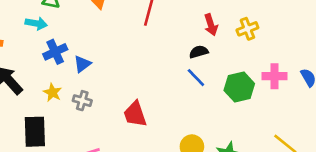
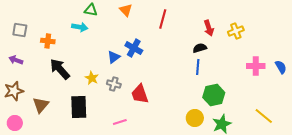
blue cross: (55, 52) -> (134, 48), moved, turned -36
blue line: (196, 78) -> (198, 67), turned 49
green hexagon: (239, 87) -> (214, 95), moved
red trapezoid: (135, 114) -> (140, 94), moved

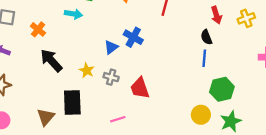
orange cross: (48, 41) -> (38, 29), turned 32
black semicircle: (200, 48) -> (206, 37), turned -96
brown triangle: (41, 105) -> (46, 117), moved

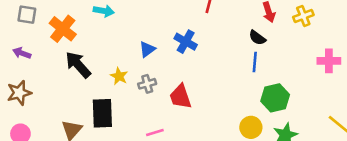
orange cross: (38, 29) -> (63, 29), size x1.5
blue cross: (133, 37) -> (186, 42), moved
black semicircle: (206, 37) -> (257, 38), turned -32
gray cross: (111, 77) -> (147, 84), turned -32

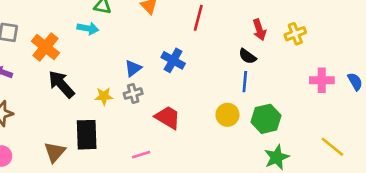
yellow star: (119, 76) -> (104, 96), turned -30
gray cross: (147, 84) -> (133, 94), moved
red trapezoid: (180, 97) -> (168, 117), turned 140
yellow circle: (251, 127) -> (227, 115), moved

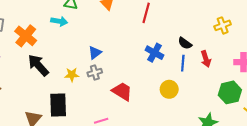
red arrow: (259, 30) -> (206, 59), moved
blue cross: (173, 60) -> (155, 53), moved
green hexagon: (266, 119) -> (230, 92), moved

